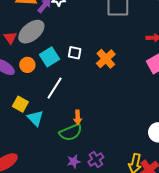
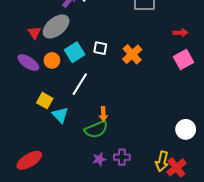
purple cross: (96, 159) -> (122, 157), turned 35

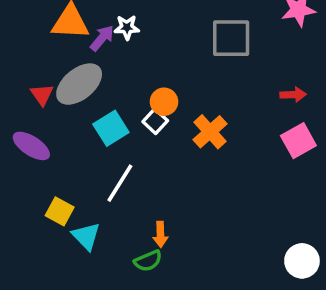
white square: (100, 48) -> (155, 121), turned 32
orange circle: (52, 60) -> (164, 102), moved
green semicircle: (96, 129) -> (148, 261), size x0.7

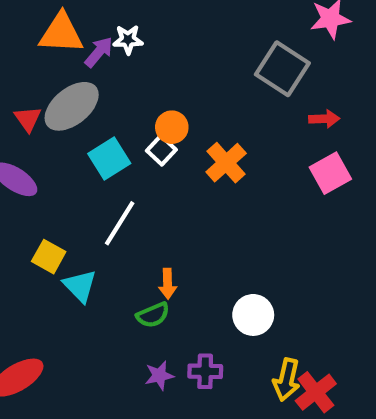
gray square: (231, 38) -> (282, 69), moved, turned 33
white circle: (302, 261) -> (253, 315), moved

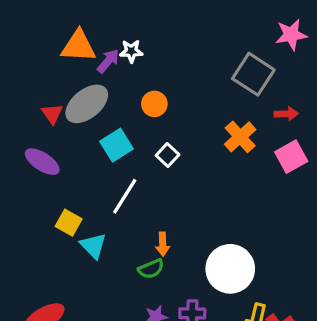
orange circle: (172, 127) -> (154, 104), moved
white square: (161, 150) -> (168, 155), moved
orange cross: (226, 163) -> (240, 137), moved
white circle: (253, 315) -> (230, 269), size x1.5

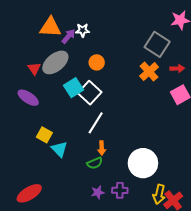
orange cross: (240, 137) -> (149, 72), moved
white square: (168, 155) -> (90, 93), moved, size x1.6
white line: (125, 196) -> (96, 123), moved

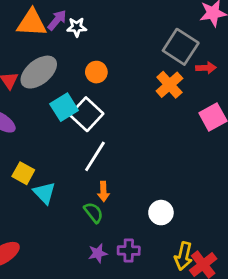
purple arrow: (68, 36) -> (57, 20), moved
red arrow: (177, 68) -> (206, 68), moved
green semicircle: (95, 163) -> (94, 213), turned -105
white circle: (143, 163) -> (161, 213), size x0.6

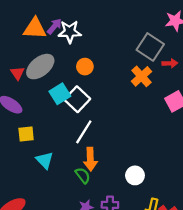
white star: (77, 27) -> (70, 32), size x1.5
yellow square: (23, 173) -> (26, 134), moved, turned -35
orange arrow: (103, 191) -> (90, 159), size x1.5

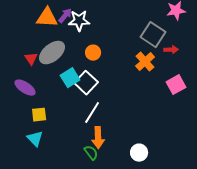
cyan triangle: (45, 160) -> (35, 139), moved

